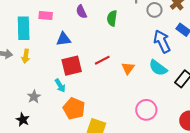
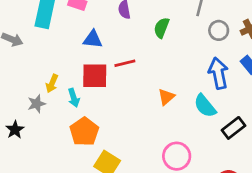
yellow arrow: (26, 56) -> (52, 83), moved
red line: (102, 60) -> (125, 63), moved

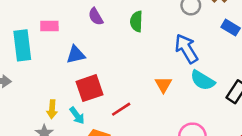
red line: (125, 63) -> (121, 109), moved
blue arrow: (218, 73) -> (186, 49), moved

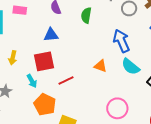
blue triangle: (76, 55) -> (51, 35), moved
orange triangle: (163, 85) -> (100, 66), turned -48
yellow arrow: (52, 109) -> (13, 58), moved

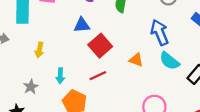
red square: (44, 61) -> (100, 46), moved, turned -30
cyan arrow: (32, 81) -> (60, 76), turned 32

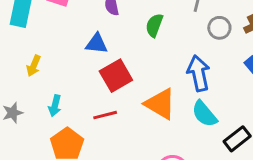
orange triangle: (136, 60) -> (160, 104), size x1.6

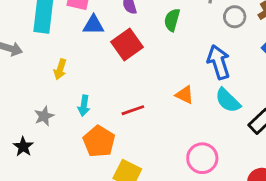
blue triangle: (97, 44) -> (93, 25), moved
red square: (116, 76) -> (127, 45), moved
orange triangle: (160, 104) -> (185, 95), size x0.6

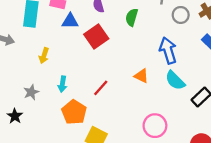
red line: (133, 110) -> (101, 88), turned -30

